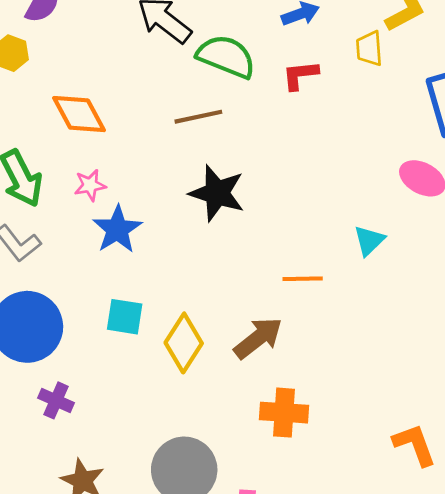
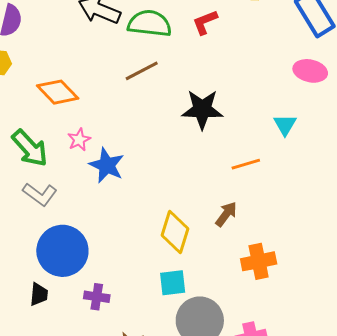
black star: (217, 193) -> (202, 109), moved
cyan square: (125, 317) -> (173, 283), moved
brown arrow: (258, 338) -> (226, 214), size x0.7

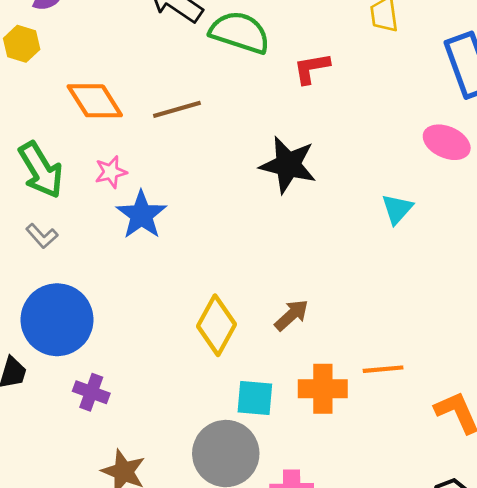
red L-shape: (205, 22) -> (312, 68), moved
brown line: (142, 71) -> (177, 109), moved
orange line: (246, 164) -> (383, 369), moved
gray L-shape: (40, 194) -> (42, 236), size x0.7
cyan square: (173, 283) -> (255, 398), moved

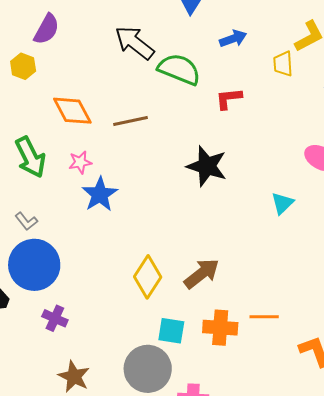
gray L-shape: (42, 236) -> (26, 221), moved
brown arrow: (292, 315) -> (202, 273), size x1.4

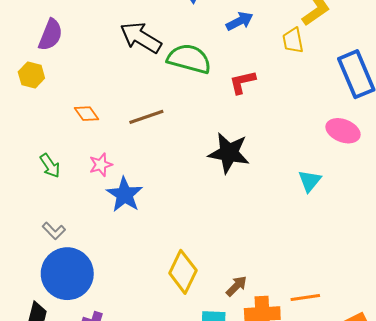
orange diamond: (72, 111) -> (87, 114), size x0.6
green arrow: (30, 157) -> (50, 166), size x0.6
brown arrow: (202, 273) -> (236, 286), moved, size x0.6

